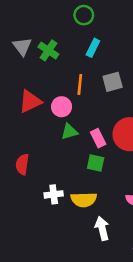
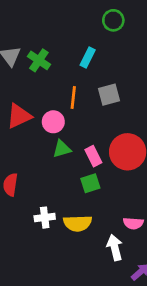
green circle: (84, 15) -> (113, 20), moved
green square: (96, 163) -> (90, 183), turned -30
white arrow: (102, 228) -> (115, 248), moved

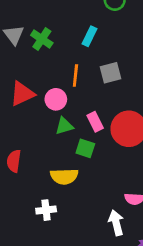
pink rectangle: (93, 156) -> (95, 122), moved
green square: (90, 183) -> (85, 148), moved, turned 36
white cross: (45, 218) -> (46, 210), moved
yellow semicircle: (78, 223) -> (64, 176), moved

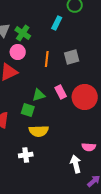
cyan rectangle: (89, 36) -> (57, 23), moved
pink circle: (56, 99) -> (18, 52), moved
green square: (85, 148) -> (28, 110), moved

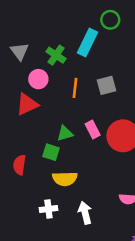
cyan rectangle: (57, 23) -> (88, 43), size x1.5
green cross: (23, 33) -> (56, 55), moved
white arrow: (76, 164) -> (85, 213), moved

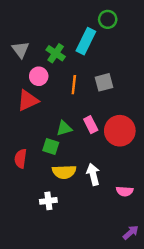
white arrow: (85, 213) -> (93, 174), moved

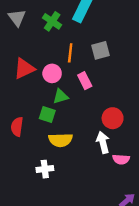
pink circle: (39, 76) -> (52, 73), moved
pink rectangle: (91, 125) -> (85, 81), moved
red circle: (120, 131) -> (113, 118), moved, size x0.7
white arrow: (93, 174) -> (103, 142), moved

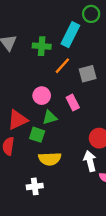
green cross: (52, 21) -> (42, 46), turned -30
orange line: (70, 53) -> (62, 66), moved, turned 36
red triangle: (24, 69) -> (18, 120), moved

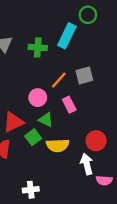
orange line: (62, 66) -> (59, 80), moved
green triangle: (50, 117) -> (46, 120), turned 42
green square: (37, 135) -> (33, 137), turned 35
yellow semicircle: (50, 159) -> (58, 145), moved

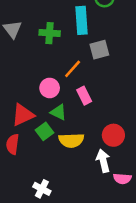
cyan rectangle: (67, 36) -> (81, 20), turned -30
gray square: (84, 75) -> (99, 50), moved
white cross: (31, 190) -> (42, 189), turned 35

